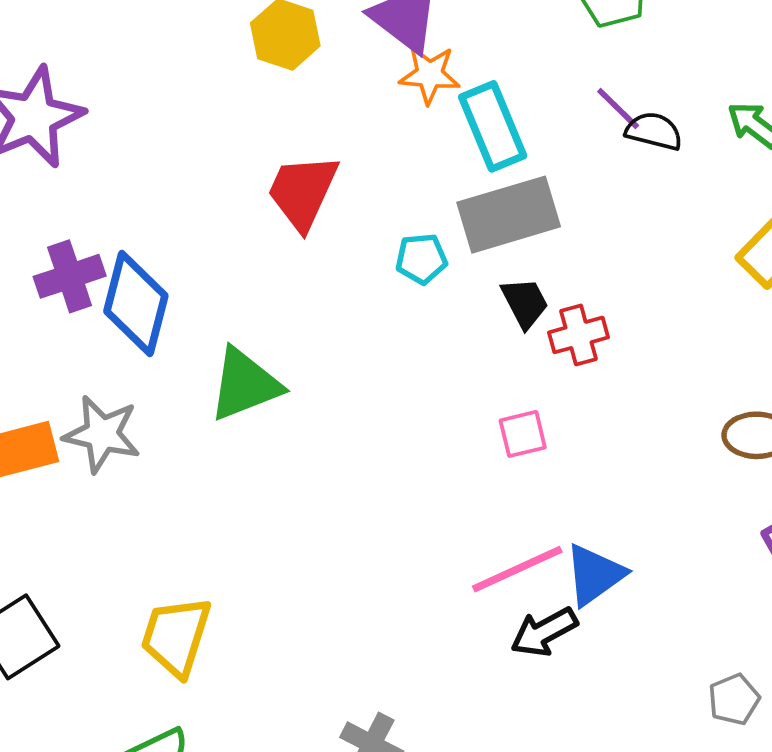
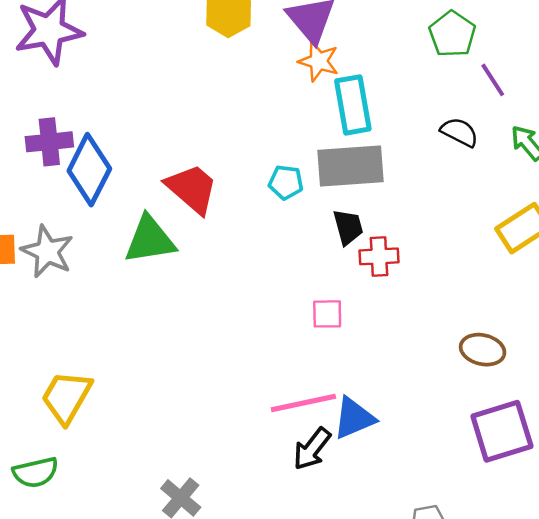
purple line: (618, 108) -> (493, 80), moved
red trapezoid: (303, 192) -> (192, 189), moved, turned 94
black arrow: (544, 632) -> (312, 449), turned -36

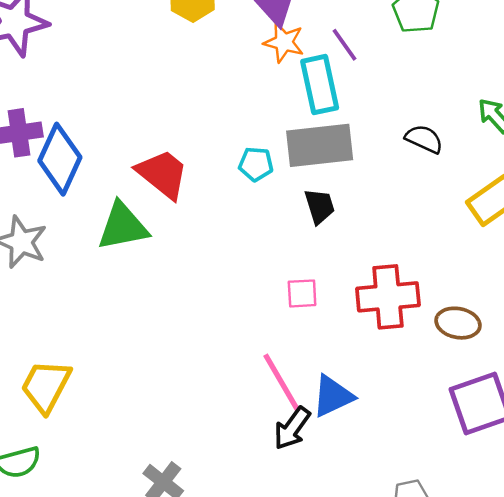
purple line: (493, 80) -> (344, 45), moved
black semicircle: (459, 132) -> (424, 139), moved
red cross: (379, 256) -> (388, 297), moved, size x1.6
pink line: (303, 403) -> (282, 383), turned 74

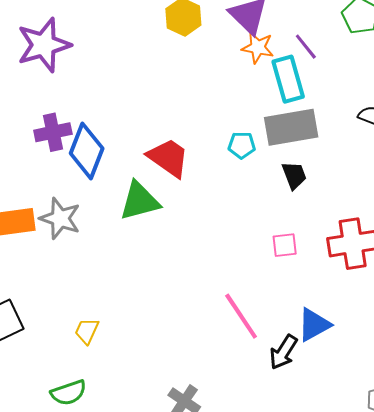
pink line: (282, 383) -> (241, 316), moved
yellow trapezoid: (46, 386) -> (87, 331), size x0.6

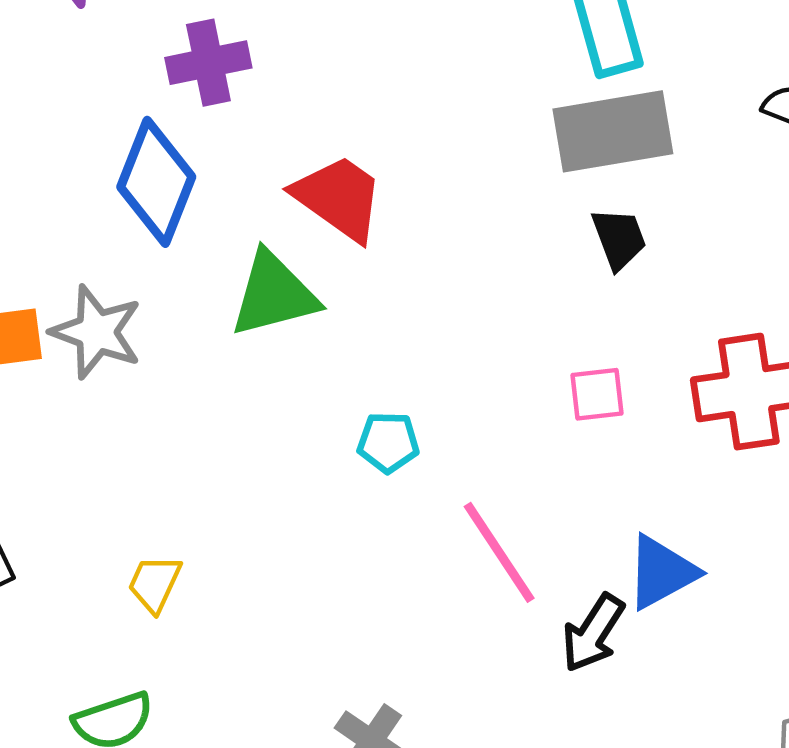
purple cross: (53, 132) -> (208, 63), moved
cyan pentagon: (242, 145) -> (388, 442), moved

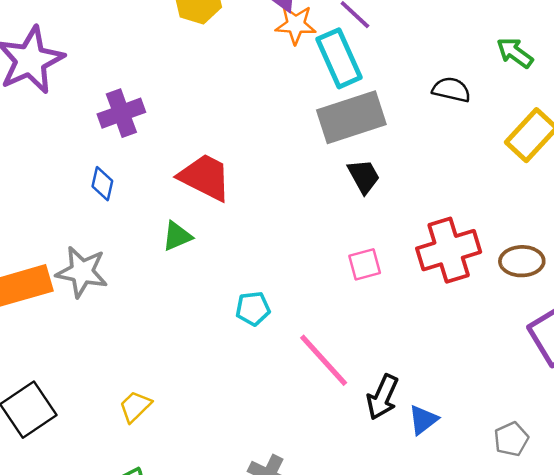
blue diamond: (156, 182) -> (102, 184), size x0.5
green triangle: (274, 294) -> (177, 236), size x0.6
blue triangle: (662, 572) -> (423, 420), moved, size x0.7
yellow trapezoid: (155, 584) -> (135, 406), turned 30

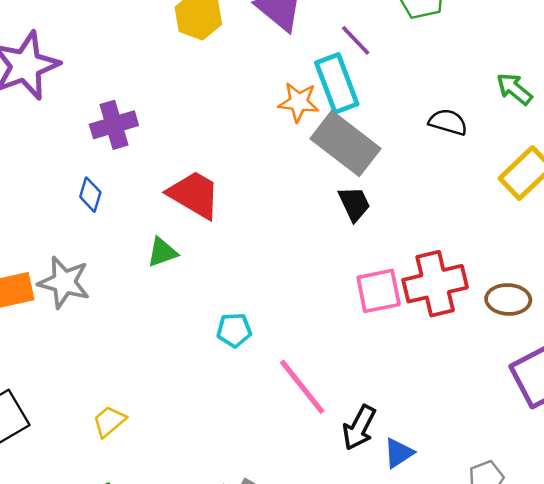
orange star: (296, 25) -> (299, 102), moved
gray rectangle: (351, 117) -> (345, 144), turned 52
pink square: (365, 264) -> (379, 291), moved, size x1.4

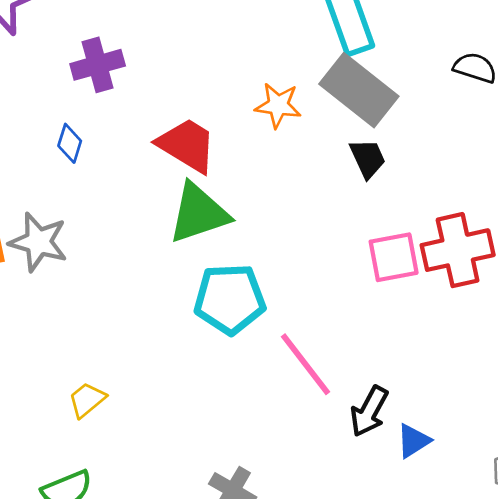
orange star: (299, 102) -> (278, 105), moved
green triangle: (162, 252) -> (199, 213), moved, size x1.8
cyan pentagon: (234, 330) -> (230, 299), size x1.8

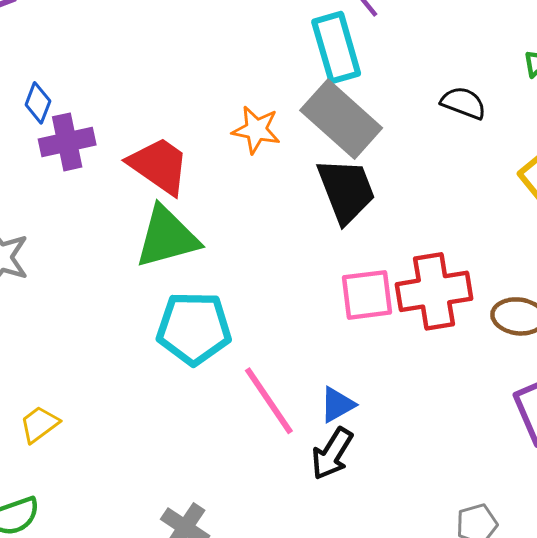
purple cross: (98, 65) -> (67, 142), moved
blue diamond: (70, 143) -> (38, 103), moved
black trapezoid: (368, 158) -> (346, 191), size x1.6
blue triangle: (413, 441) -> (337, 405), moved

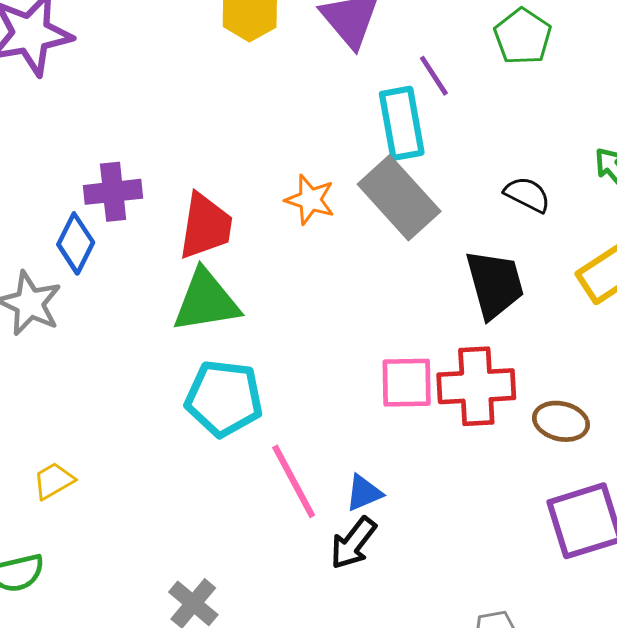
blue diamond: (38, 103) -> (76, 243), moved, size x1.4
red trapezoid: (159, 166) -> (206, 226), turned 58
black trapezoid: (346, 191) -> (495, 284), moved

